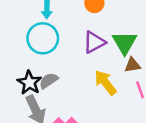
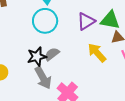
green triangle: (125, 43) -> (110, 20), turned -45
black star: (29, 83) -> (37, 57), turned 30

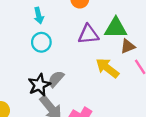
cyan circle: (45, 21) -> (41, 42), size x0.7
purple triangle: (86, 21) -> (88, 34), turned 36

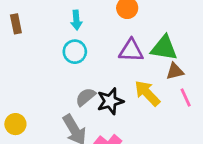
black star: (39, 85) -> (110, 101), moved

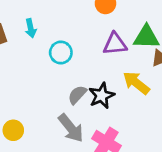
cyan arrow: (76, 20) -> (31, 28), moved

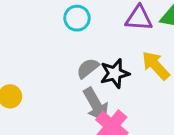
gray arrow: (71, 128) -> (96, 105), moved

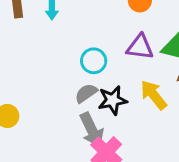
cyan circle: (77, 18) -> (94, 61), moved

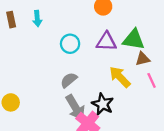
cyan circle: (94, 61) -> (70, 44), moved
black star: (113, 100) -> (103, 104), moved, turned -30

